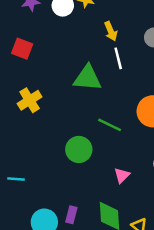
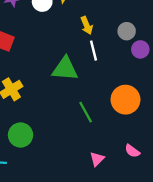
green line: (110, 125) -> (86, 112), turned 35
green circle: (79, 149) -> (21, 135), moved

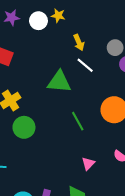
white line: (94, 51) -> (85, 65), turned -36
green circle: (21, 135) -> (24, 127), moved

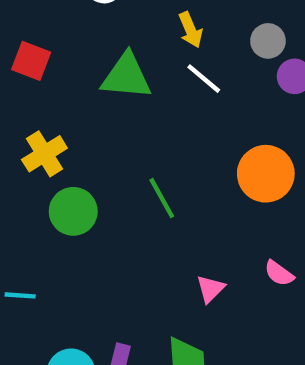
green triangle: (59, 82) -> (126, 76), moved
green line: (78, 121) -> (162, 198), moved

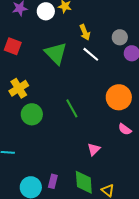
green triangle: (126, 76) -> (56, 53), turned 40
pink semicircle: (279, 273) -> (125, 129), moved

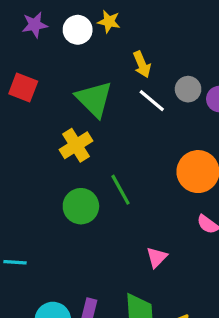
gray circle: (120, 37) -> (188, 89), moved
yellow cross: (19, 88) -> (76, 145), moved
green circle: (32, 114) -> (81, 206), moved

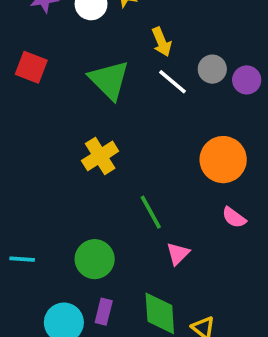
yellow cross: (76, 145) -> (100, 156), moved
green line: (120, 190) -> (151, 212), moved
green circle: (81, 206) -> (95, 259), moved

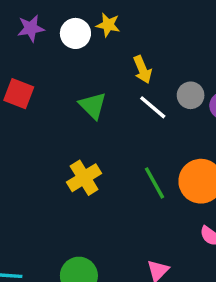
green triangle: (109, 80) -> (93, 106), size x0.7
green line: (151, 212) -> (154, 183), moved

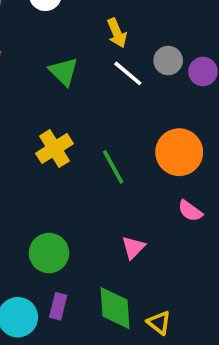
green line: (154, 183) -> (113, 167), moved

